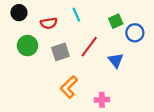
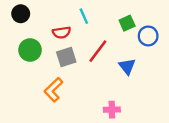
red semicircle: (49, 23) -> (62, 32), moved
orange L-shape: (69, 87) -> (53, 90), moved

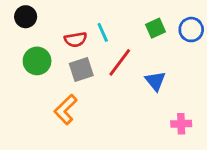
cyan line: (84, 16) -> (103, 32), moved
blue circle: (148, 36) -> (191, 30), moved
pink cross: (112, 110) -> (181, 124), moved

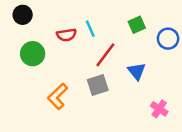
blue circle: (191, 30) -> (168, 39), moved
gray square: (81, 70) -> (98, 85), moved
pink cross: (181, 124) -> (159, 109), turned 36

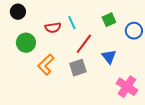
orange L-shape: (58, 96) -> (46, 65), moved
pink cross: (159, 109) -> (127, 87), size x1.5

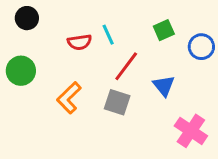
green circle: (26, 43) -> (21, 71), moved
gray square: (78, 68) -> (117, 102), turned 36

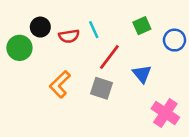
black circle: (27, 18) -> (40, 27), moved
green circle: (21, 71) -> (19, 48), moved

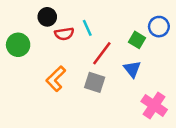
green square: (142, 26) -> (137, 40), moved, turned -35
black circle: (40, 27) -> (47, 17), moved
blue circle: (175, 40) -> (159, 27), moved

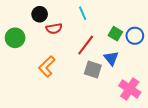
blue circle: (159, 27) -> (135, 36), moved
cyan line: (87, 28) -> (83, 13), moved
gray square: (95, 82) -> (93, 70), moved

